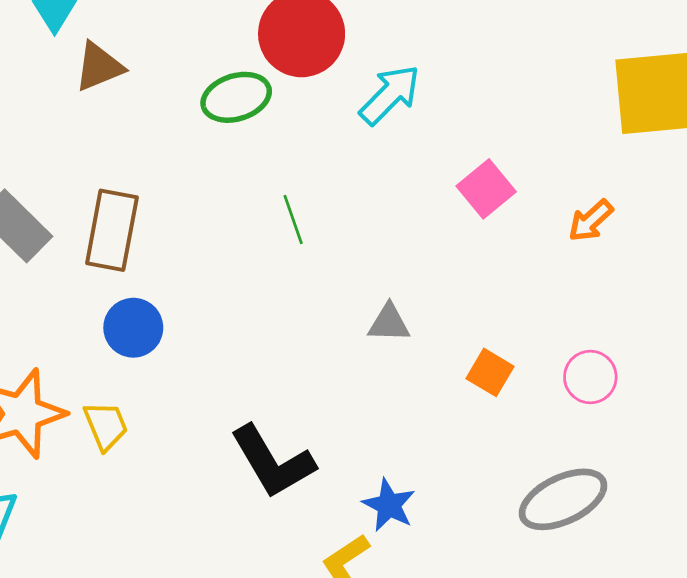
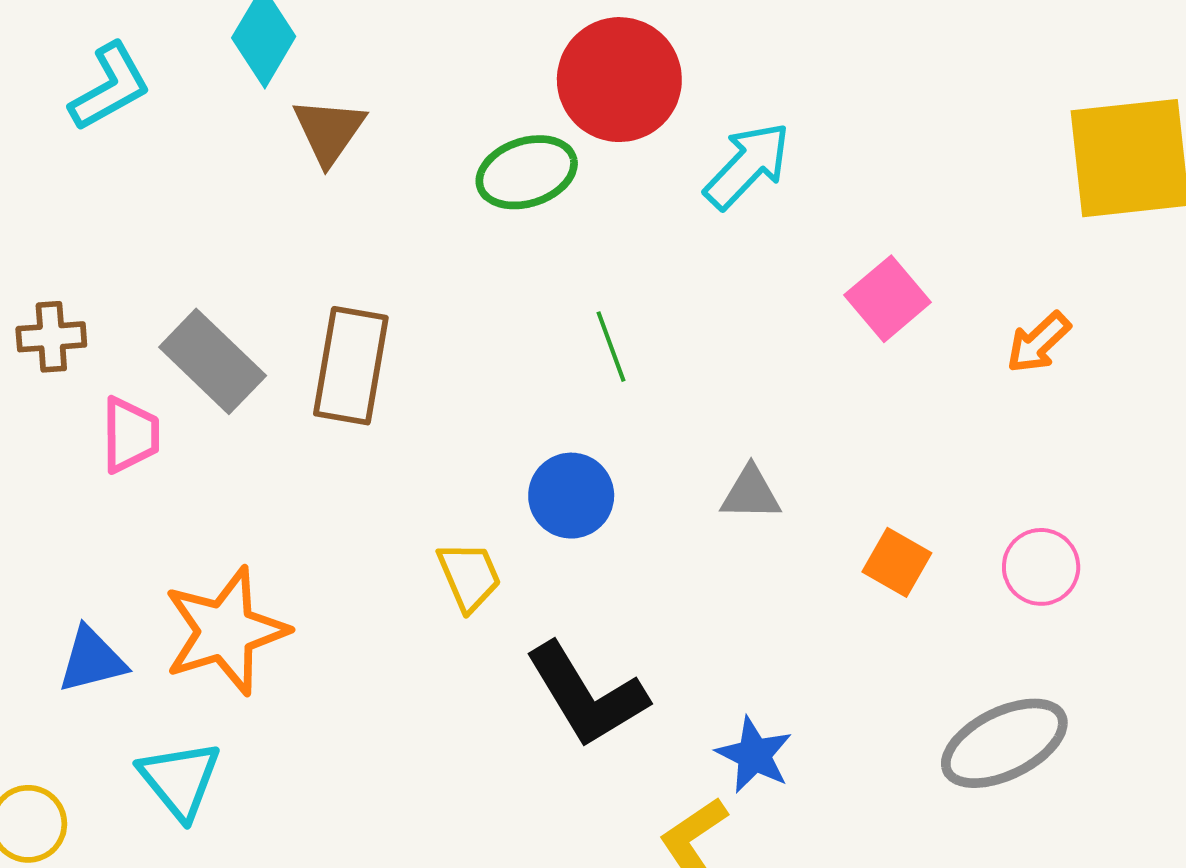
brown triangle: (99, 67) -> (329, 131), turned -32
blue circle: (133, 328) -> (571, 496), moved
yellow trapezoid: (106, 426) -> (469, 576), moved

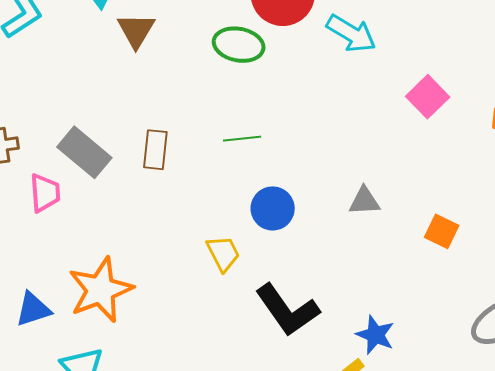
cyan arrow: (747, 166) -> (351, 33), turned 81
green ellipse: (527, 172) -> (239, 45), turned 33
green line: (611, 347) -> (242, 139), moved, turned -72
brown rectangle: (351, 366) -> (155, 150), size x0.7

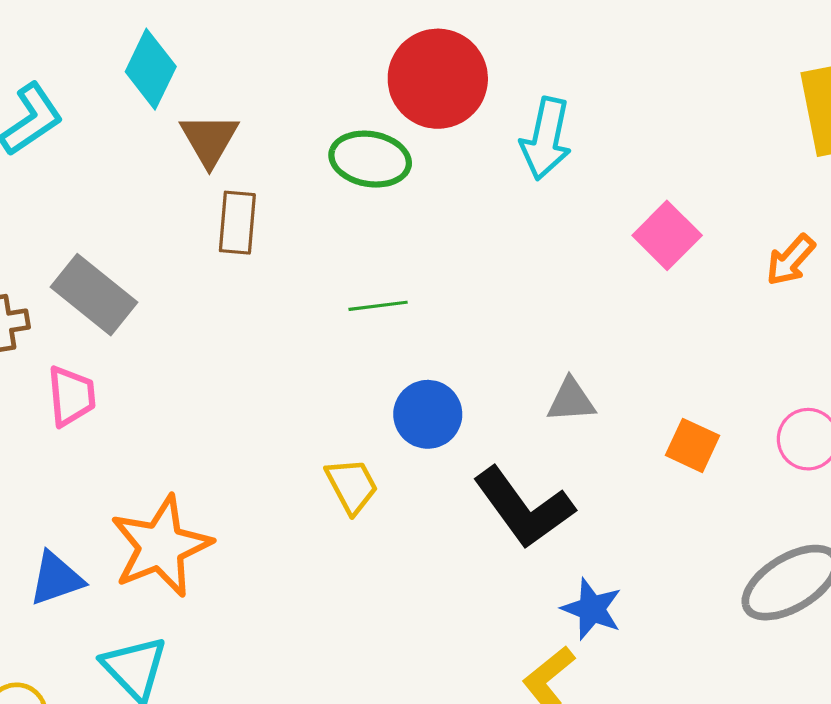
cyan arrow: (351, 33) -> (546, 139), turned 72
brown rectangle: (155, 150) -> (237, 223), moved
gray rectangle: (84, 152) -> (94, 295), moved
black L-shape: (287, 310) -> (524, 508), moved

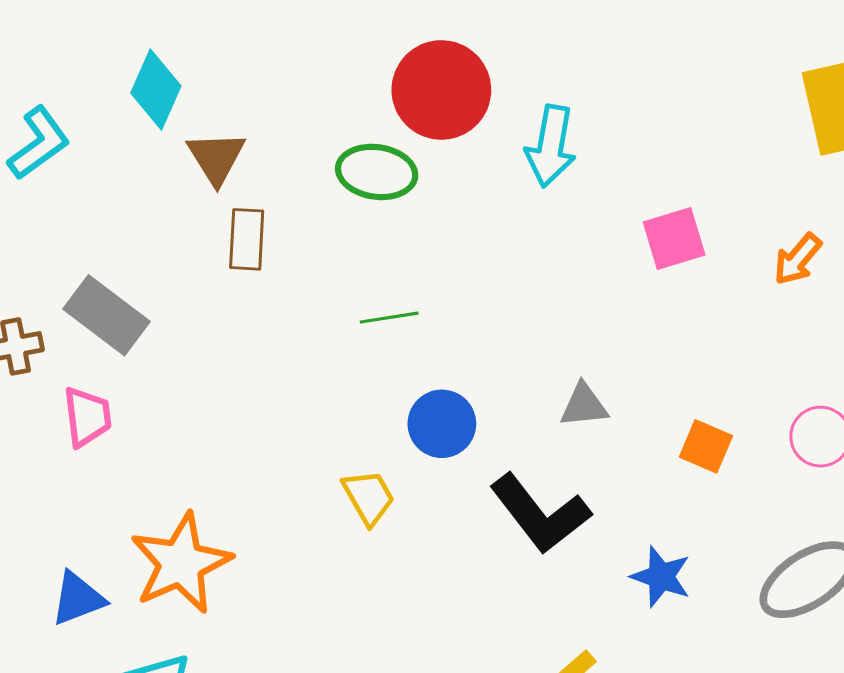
pink square: (667, 235) -> (674, 239), turned 30
blue star: (592, 609) -> (661, 577), moved

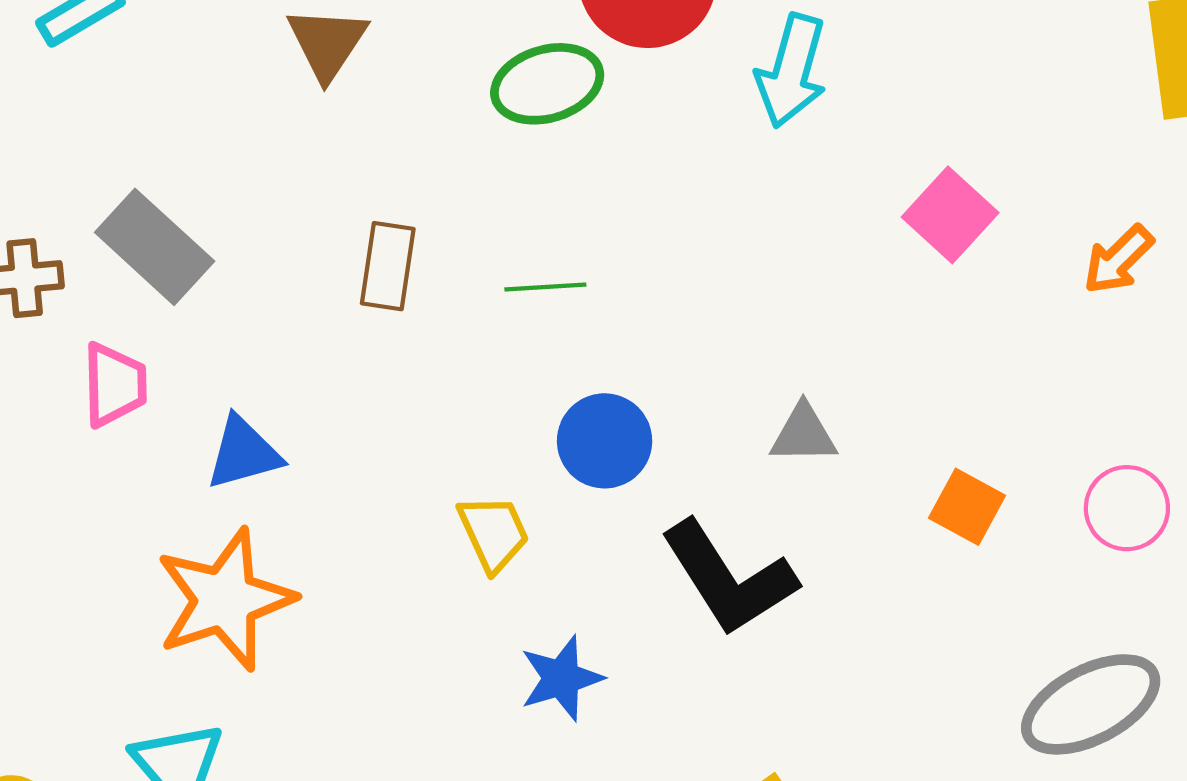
green ellipse: (377, 172) -> (547, 84), turned -30
brown rectangle: (247, 239) -> (388, 266), moved
pink square: (674, 239) -> (950, 215), turned -36
blue star: (661, 577) -> (561, 678), moved, turned 30
blue triangle: (78, 599) -> (244, 453), moved

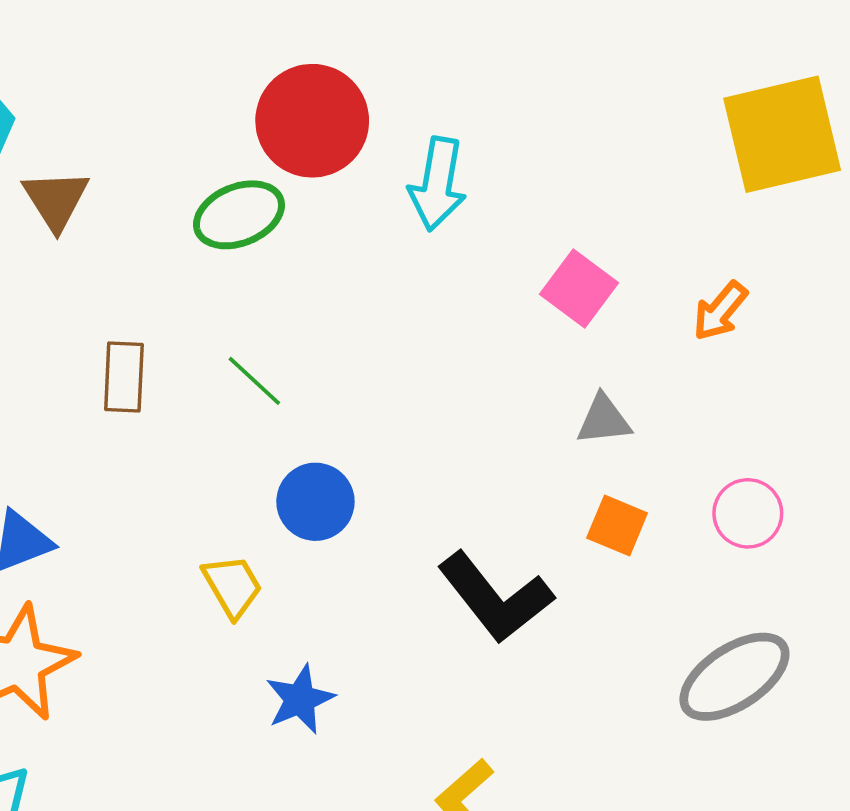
green line: (545, 287) -> (254, 381), turned 52
gray triangle: (803, 434) -> (604, 420), moved
black L-shape: (729, 578) -> (495, 597), moved

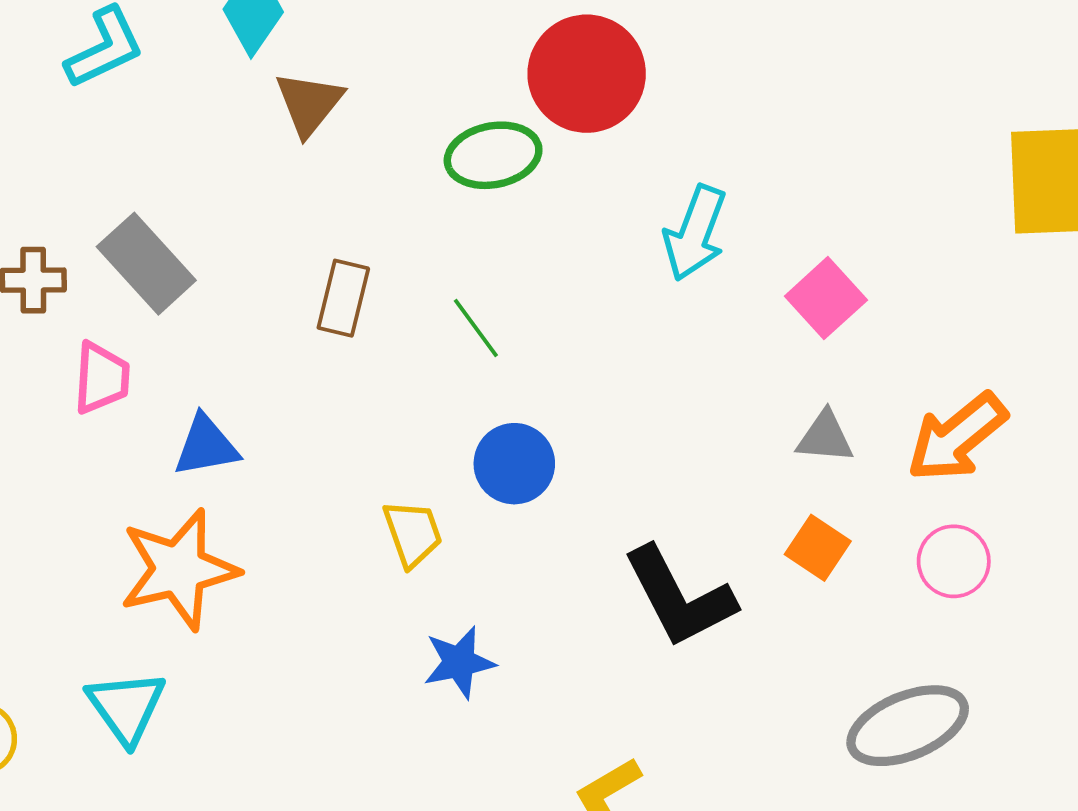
cyan arrow: (437, 184) -> (695, 233), moved
orange arrow: (720, 311) -> (957, 437), moved, size x1.6

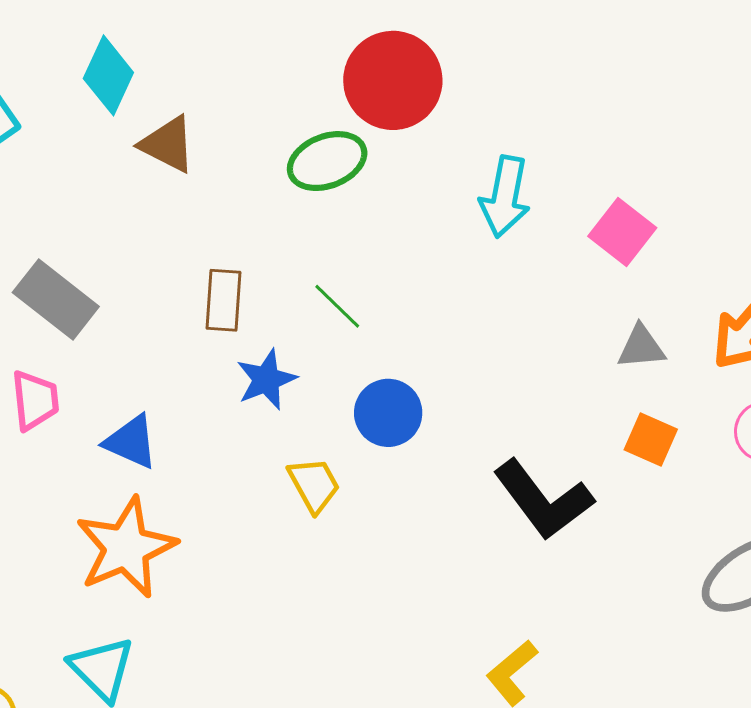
brown triangle: (309, 103) -> (168, 144), turned -32
blue triangle: (206, 446) -> (131, 442), turned 44
blue star: (459, 662) -> (266, 379), moved

